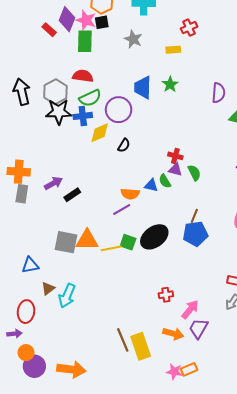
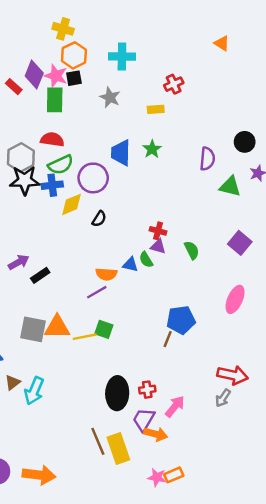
green semicircle: (194, 173) -> (192, 250), moved
brown line: (194, 216) -> (168, 339), moved
black ellipse: (154, 237) -> (117, 393), moved, turned -52
purple trapezoid: (198, 328) -> (144, 420), moved

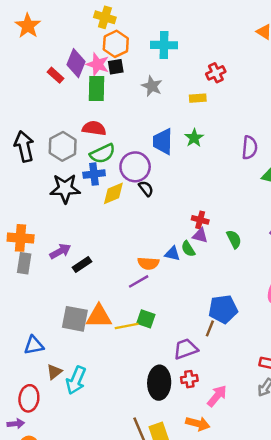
black star: (25, 180) -> (65, 189), moved
black semicircle: (99, 219) -> (146, 189), moved, turned -70
purple trapezoid: (144, 420) -> (186, 349), moved, turned 40

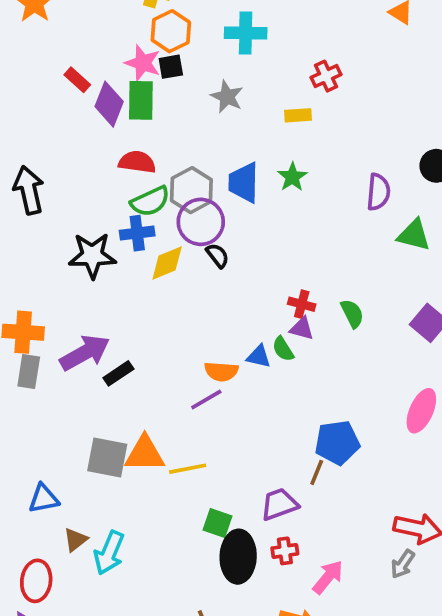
purple diamond: (76, 63) -> (109, 104), moved
gray hexagon: (63, 146) -> (191, 190), moved
green semicircle: (234, 239) -> (352, 313), moved
purple arrow: (60, 251) -> (85, 353), size x1.5
green square: (146, 319) -> (218, 523), moved

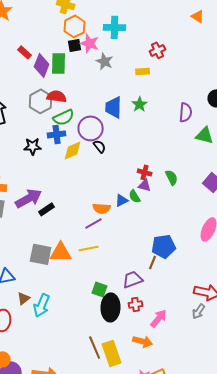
pink star: (143, 63) -> (90, 43), moved
gray hexagon: (191, 190) -> (41, 101), moved
black star: (92, 256) -> (33, 146), size x0.7
blue triangle: (259, 357) -> (122, 200), turned -40
yellow line: (188, 469) -> (89, 248), moved

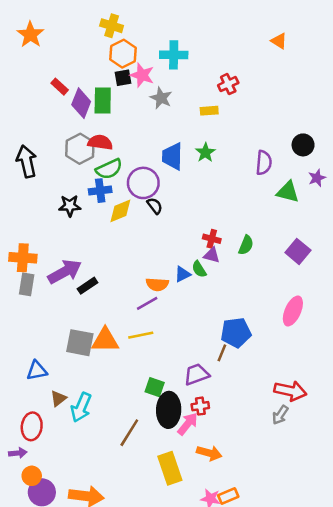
green semicircle: (172, 177) -> (246, 245), turned 49
pink arrow: (159, 318) -> (188, 424), moved
brown line: (95, 347) -> (129, 433), moved, turned 55

